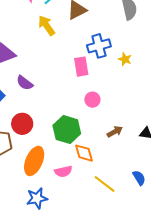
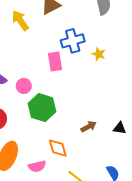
pink circle: (92, 100) -> (24, 86), moved
green hexagon: (67, 130) -> (42, 108), moved

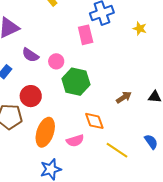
yellow star: (99, 54) -> (140, 29), moved

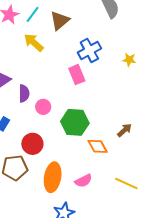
purple semicircle: (30, 55) -> (24, 93), moved, turned -114
pink circle: (56, 61) -> (43, 107), moved
orange diamond: (94, 121) -> (98, 146), moved

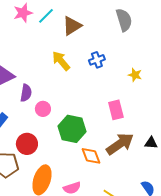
yellow arrow: (34, 43) -> (61, 61), moved
blue cross: (89, 50) -> (97, 60), size x0.7
pink rectangle: (77, 75) -> (116, 110), moved
brown arrow: (124, 130) -> (120, 144), size x1.8

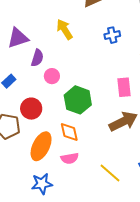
yellow arrow: (61, 61) -> (65, 29), moved
orange diamond: (91, 156) -> (69, 132), moved

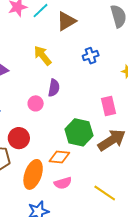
purple semicircle: (37, 58) -> (54, 88), moved
green hexagon: (78, 100) -> (79, 132), moved
orange diamond: (69, 132) -> (59, 157), turned -65

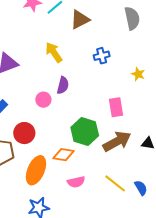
pink semicircle: (63, 183) -> (76, 182), moved
yellow line: (105, 193) -> (115, 183), moved

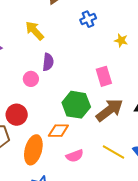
blue cross: (102, 56) -> (88, 19), moved

